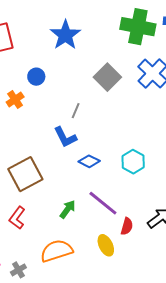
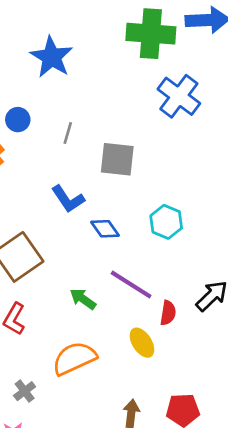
gray square: (107, 77) -> (117, 159), moved, turned -32
gray line: (76, 111) -> (68, 133), moved
blue diamond: (89, 161) -> (105, 229), turned 35
green arrow: (68, 209) -> (83, 299), turned -84

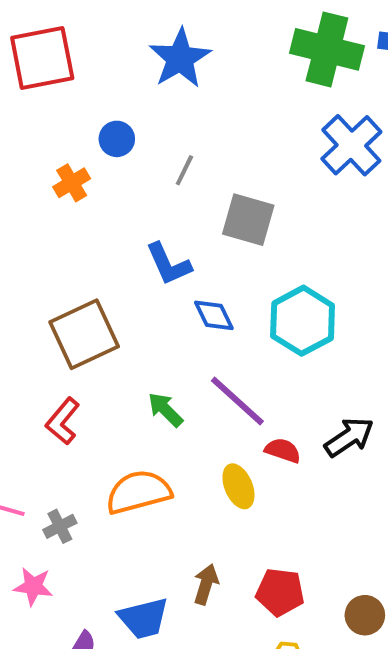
cyan hexagon: (166, 222) -> (303, 321), size x1.4
red semicircle: (168, 313) -> (283, 450), turned -90

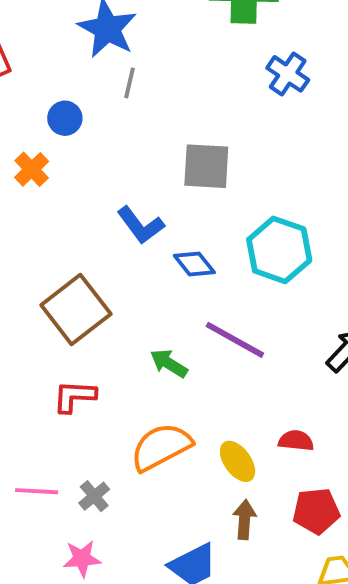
blue cross: (351, 145) -> (288, 74), size x0.7
gray line: (184, 170) -> (129, 83), moved
red L-shape: (63, 421) -> (74, 396), turned 66
red semicircle: (283, 450) -> (296, 441), moved
yellow ellipse: (238, 486) -> (238, 461), moved

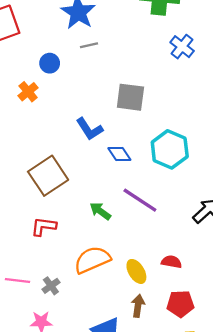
gray line: (129, 83) -> (89, 45), turned 60

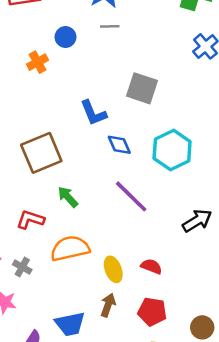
green arrow: (100, 211) -> (68, 197), moved
red L-shape: (44, 226) -> (30, 219), moved
gray cross: (51, 286) -> (22, 267), turned -36

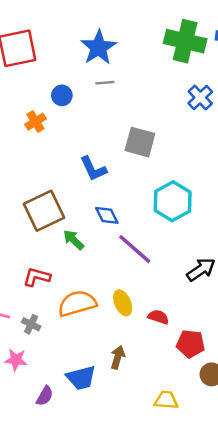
blue diamond: (119, 145) -> (107, 215), moved
green arrow: (68, 197) -> (74, 240), moved
yellow ellipse: (113, 269) -> (123, 303), moved
red pentagon: (152, 312) -> (190, 344), moved

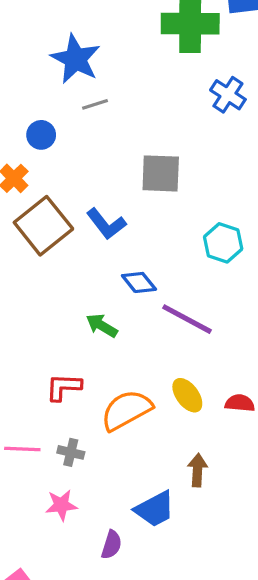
cyan hexagon: (173, 201) -> (223, 243), size x0.7
brown square: (44, 211) -> (43, 226), moved

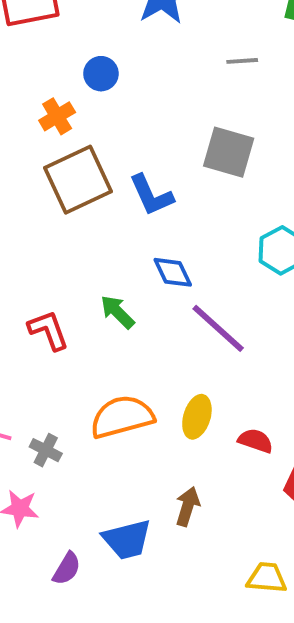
gray line: (95, 104) -> (242, 61), moved
red L-shape: (64, 387) -> (48, 330), moved, turned 54
yellow ellipse: (187, 395) -> (197, 417), turned 40

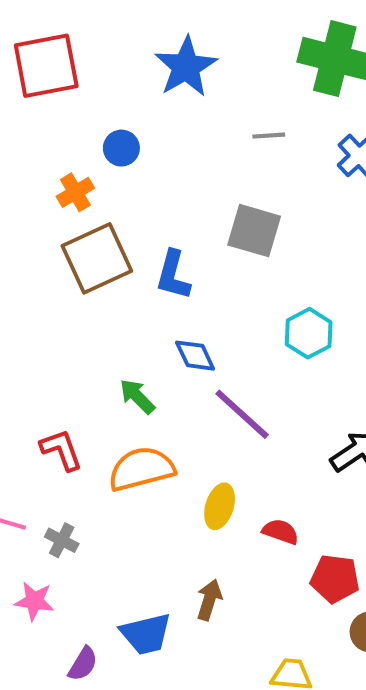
blue L-shape: (151, 195) -> (173, 275), turned 39
red L-shape: (48, 330) -> (61, 450), moved
orange semicircle: (122, 417) -> (141, 469), moved

